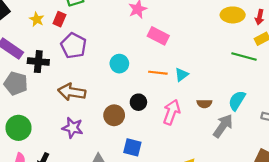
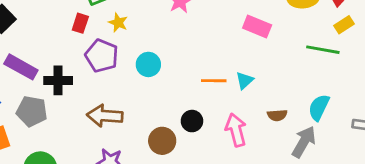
yellow star: (37, 19) -> (118, 23), moved
pink rectangle: (158, 36) -> (257, 27), moved
cyan circle: (119, 64) -> (148, 64), moved
pink arrow: (172, 112) -> (236, 130), turned -30

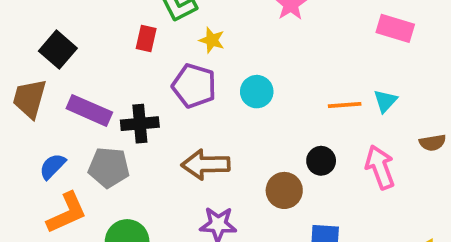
red rectangle: (80, 23) -> (146, 39), moved

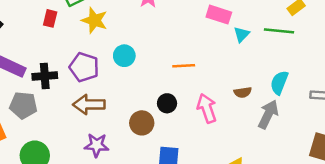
yellow star: (212, 40) -> (94, 20), size x1.5
purple pentagon: (194, 86) -> (84, 67), moved
cyan triangle: (385, 101) -> (242, 34), moved

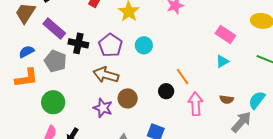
cyan triangle: (242, 34) -> (222, 61), moved
orange line: (184, 66) -> (183, 77), moved, turned 42
brown circle: (142, 123) -> (128, 98), moved

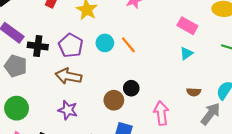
orange line: (183, 77) -> (128, 45), moved
brown circle: (128, 98) -> (114, 100), moved
pink arrow: (196, 104) -> (161, 113), moved

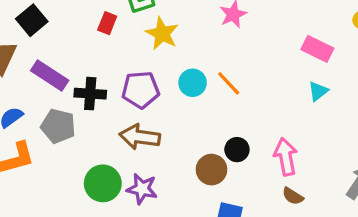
purple pentagon: (71, 45) -> (141, 90), turned -30
brown semicircle: (194, 92) -> (293, 196), moved, turned 32
green circle: (17, 108) -> (103, 183), moved
pink arrow: (161, 113) -> (286, 157), moved

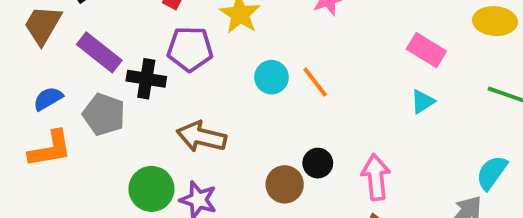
purple pentagon: (141, 90) -> (190, 49), moved

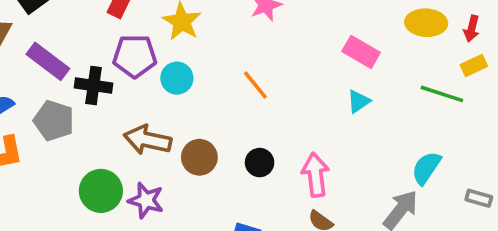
cyan circle: (271, 77) -> (177, 78), moved
brown circle: (285, 184) -> (199, 157), moved

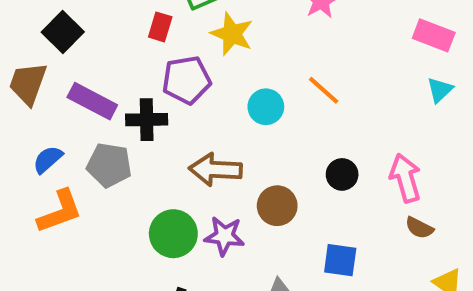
cyan circle: (177, 78) -> (266, 107), moved
brown circle: (199, 157) -> (277, 206), moved

